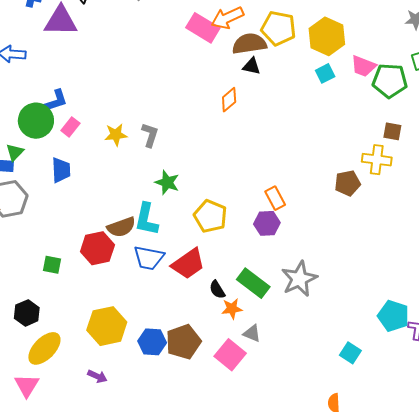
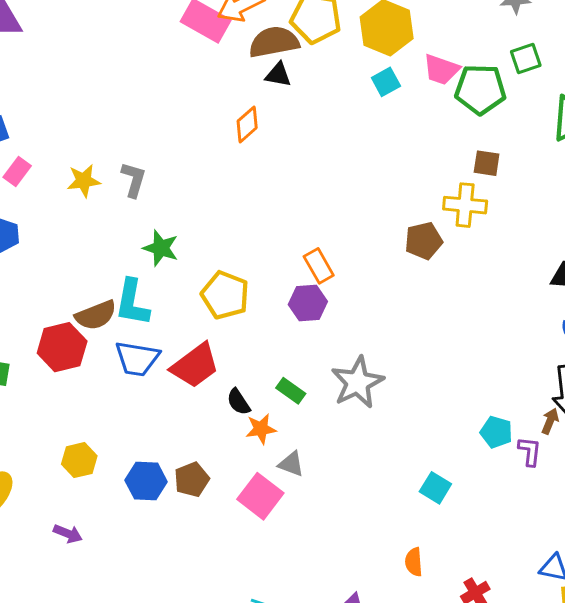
green rectangle: (253, 283) -> (291, 391), size x0.6
cyan pentagon: (393, 316) -> (496, 432), size x0.7
yellow hexagon: (107, 326) -> (79, 460), size x0.6
brown pentagon: (183, 342) -> (192, 479), size x0.7

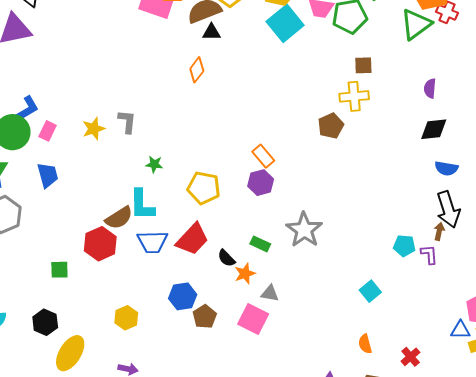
cyan square: (386, 82) -> (285, 23), size x1.8
green star: (161, 248) -> (154, 164), size x0.7
blue hexagon: (146, 481) -> (183, 296), moved
cyan square: (435, 488) -> (370, 291), turned 30

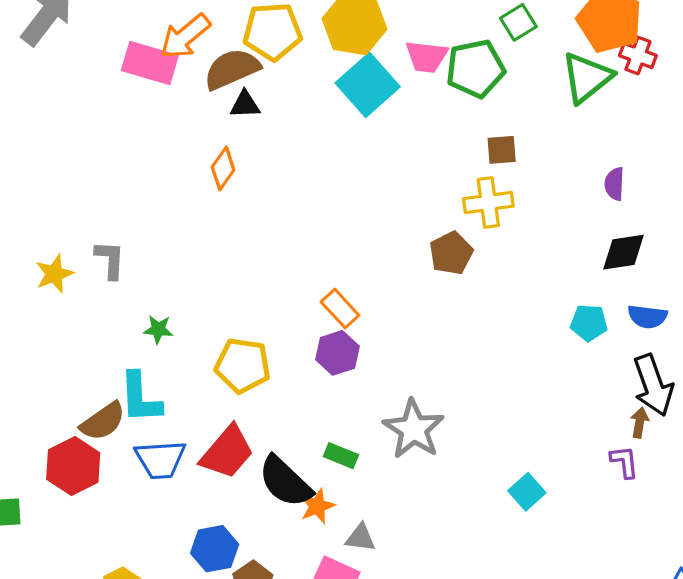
cyan pentagon: (404, 246) -> (589, 323), moved
black semicircle: (226, 258) -> (285, 482), size x1.8
cyan square: (370, 291) -> (527, 492), moved

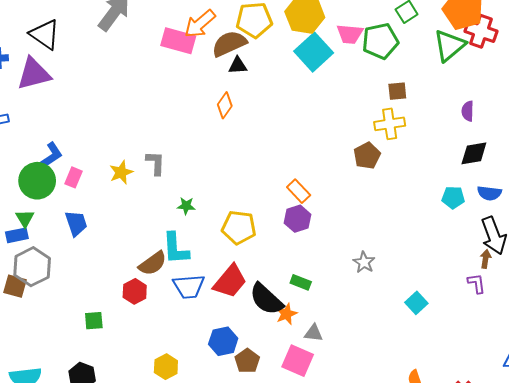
red cross: (638, 56) -> (481, 31), size x1.4
gray star: (414, 429) -> (364, 262), moved, size x0.6
red hexagon: (73, 466) -> (135, 291), size x0.7

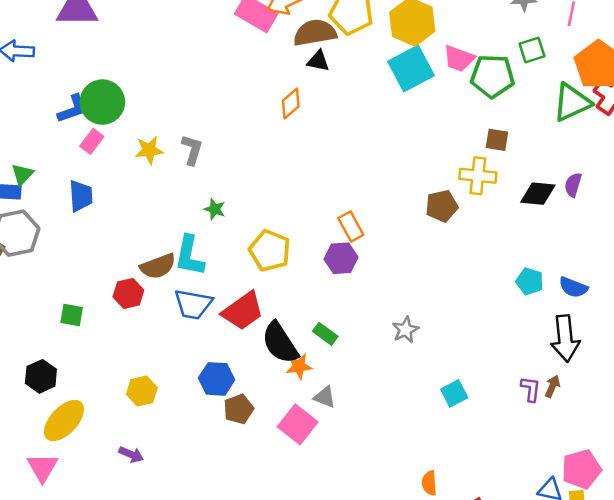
black diamond: (474, 153) -> (538, 194), moved
green circle: (37, 181) -> (102, 102), moved
brown arrow: (486, 259) -> (552, 386), moved

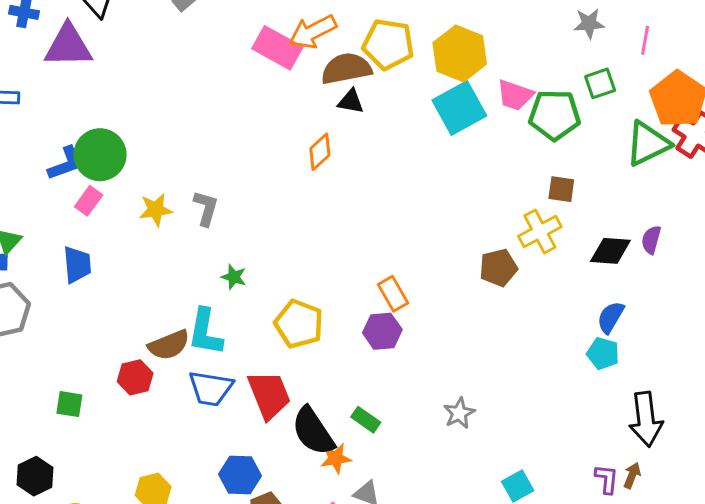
yellow cross: (478, 176) -> (540, 231), turned -33
blue semicircle: (573, 287) -> (611, 317), moved, turned 100
red trapezoid: (243, 311) -> (269, 395), turned -75

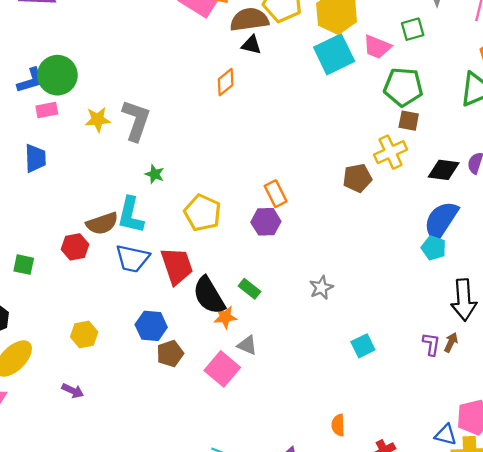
green square: (600, 83) -> (413, 29), moved
green pentagon: (555, 115) -> (403, 87), moved
pink rectangle: (89, 201) -> (47, 110), turned 40
gray L-shape: (206, 208) -> (136, 120), size x1.5
blue semicircle: (611, 317) -> (441, 221), size x1.6

